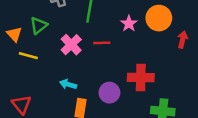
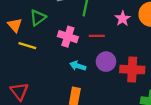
pink cross: (71, 45) -> (68, 37), turned -30
cyan arrow: (68, 84) -> (78, 66), moved
purple circle: (109, 93) -> (106, 62), moved

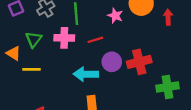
pink cross: (68, 37) -> (64, 38), moved
cyan arrow: (78, 66) -> (86, 74), size x1.5

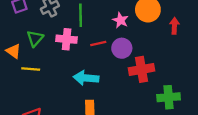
purple circle: (112, 62) -> (122, 48), moved

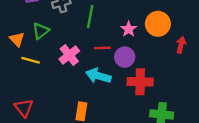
pink cross: (67, 39) -> (69, 55), moved, turned 36
cyan arrow: (86, 78) -> (98, 76), moved

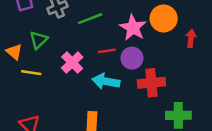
green line: (90, 17) -> (90, 19), turned 65
pink star: (129, 29) -> (133, 28), size x1.5

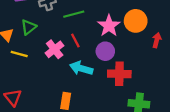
red line: (107, 51) -> (75, 40), moved, turned 64

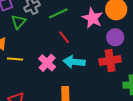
green triangle: (29, 27) -> (19, 22), moved
pink cross: (55, 49) -> (47, 63), moved
purple circle: (105, 51) -> (115, 37), moved

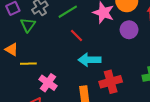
red cross: (110, 61) -> (111, 82), moved
pink cross: (47, 63) -> (48, 83), moved

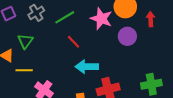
green triangle: (28, 25) -> (25, 41), moved

